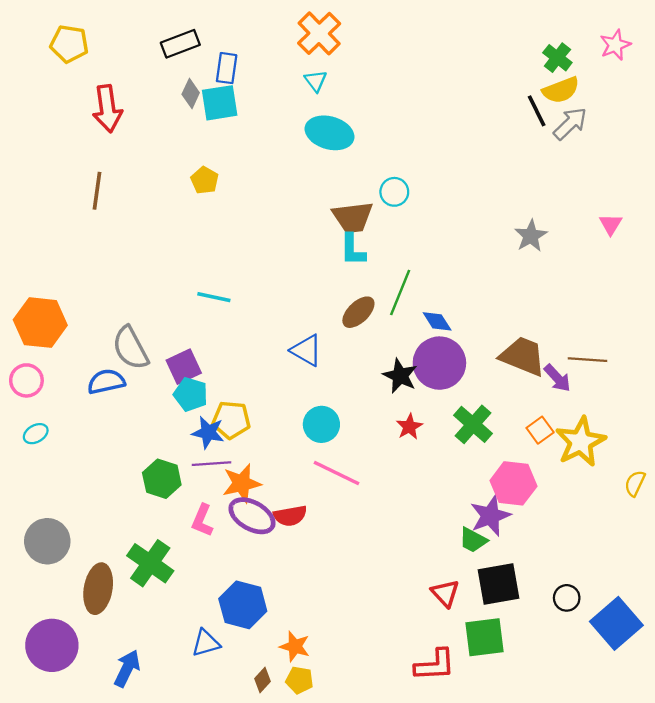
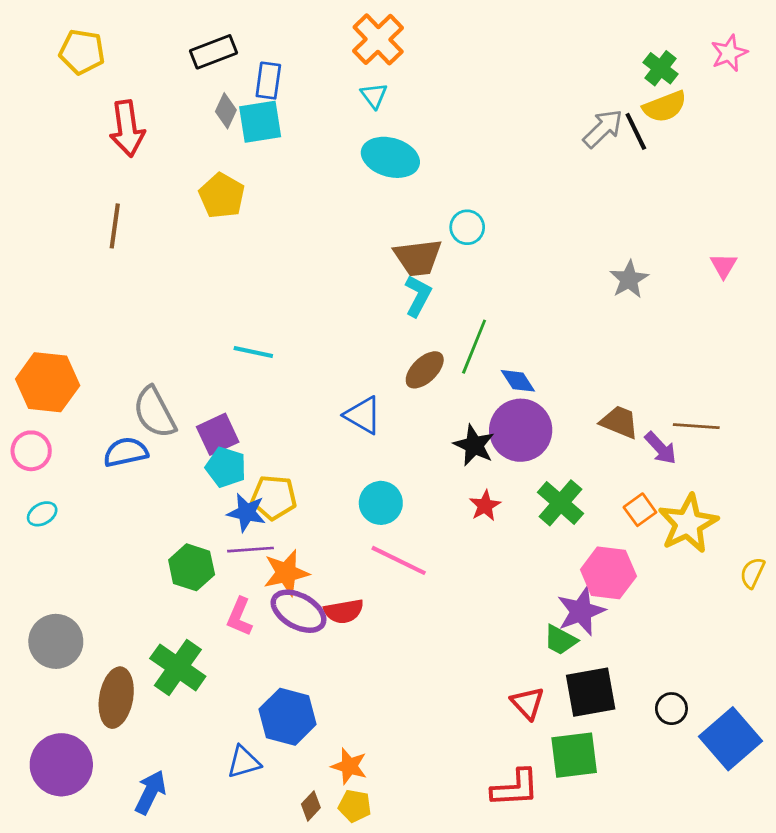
gray arrow: (570, 124) -> (603, 129), moved
yellow pentagon: (205, 180) -> (222, 196), moved, size x1.4
cyan L-shape: (353, 250) -> (418, 296), turned -152
brown trapezoid: (523, 356) -> (619, 422), size x0.7

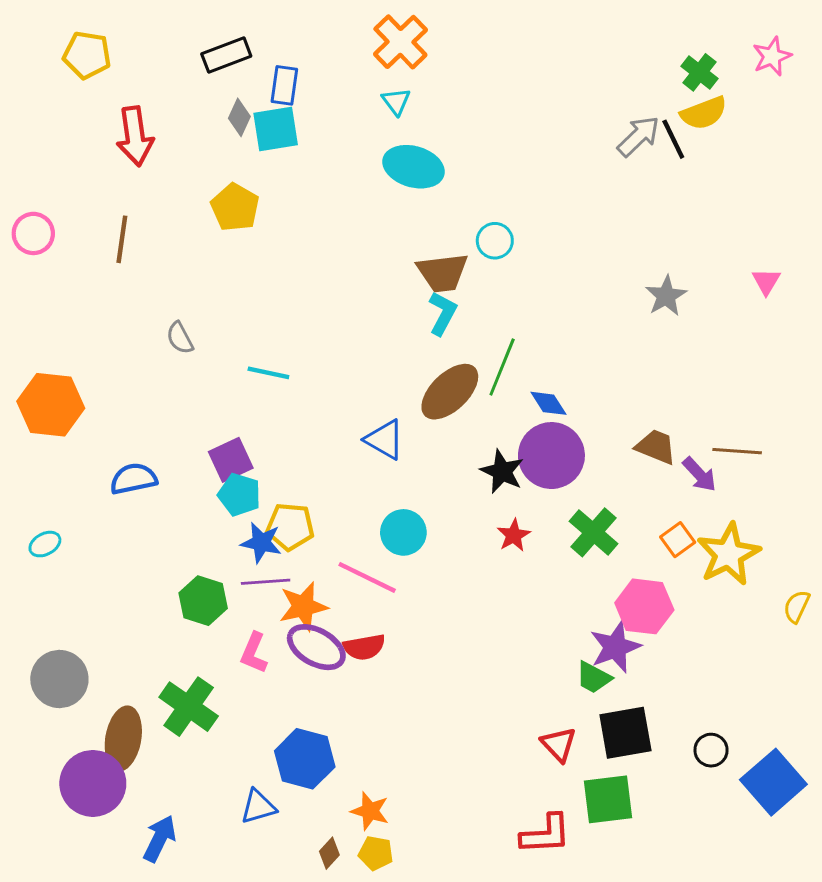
brown ellipse: (425, 370) -> (450, 392), size x1.4
gray semicircle: (155, 412) -> (180, 338), moved, size x0.6
pink circle: (31, 451) -> (33, 233), moved
pink line: (399, 560) -> (367, 577), moved
purple circle: (61, 765) -> (93, 783), moved

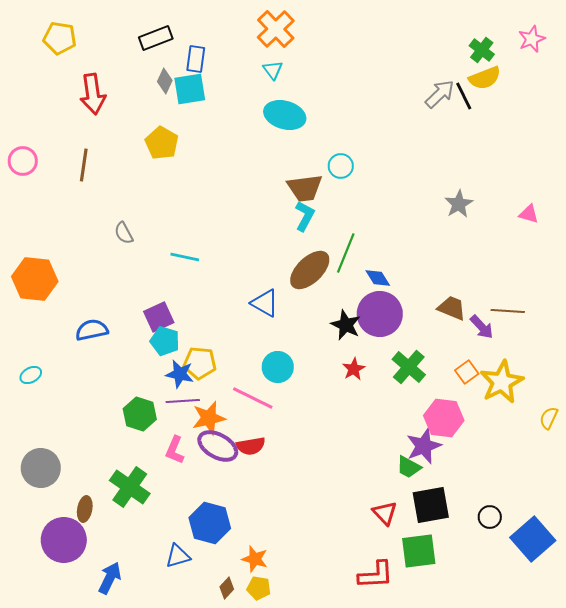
pink triangle: (766, 281) -> (529, 214), moved, turned -45
brown ellipse: (123, 738) -> (85, 509), size x0.6

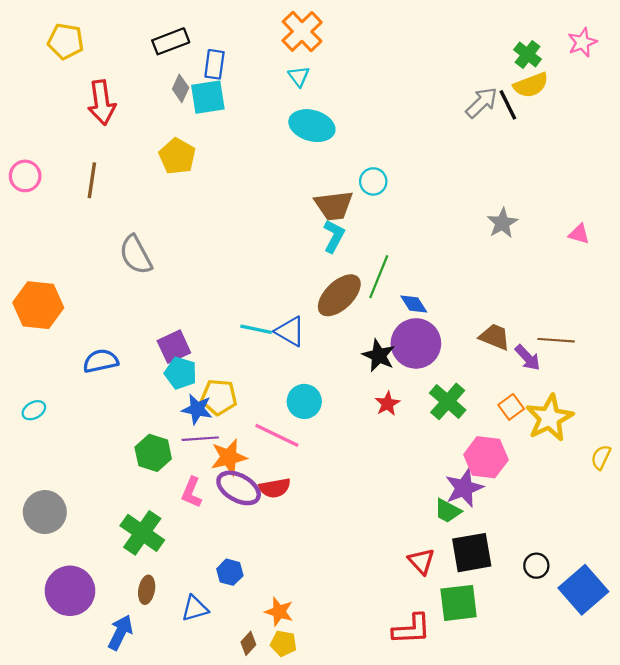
gray semicircle: (124, 233) -> (136, 255), size x1.6
cyan line: (185, 257) -> (256, 329), moved
brown ellipse: (85, 509) -> (147, 590), moved
blue hexagon: (210, 523) -> (230, 572), size x0.6

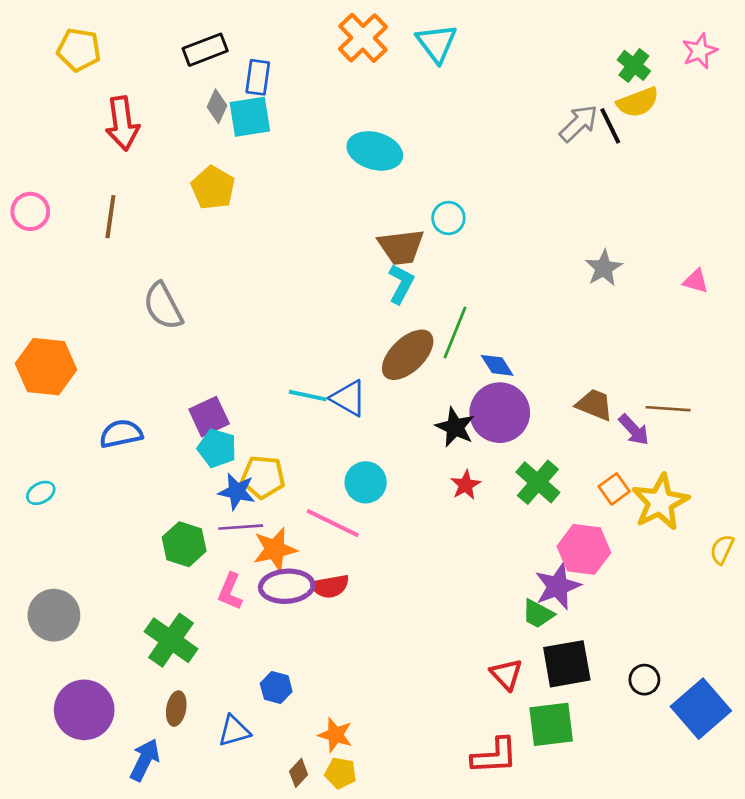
cyan triangle: (299, 76) -> (437, 43), moved, size x1.6
purple ellipse: (239, 488) -> (287, 586), turned -33

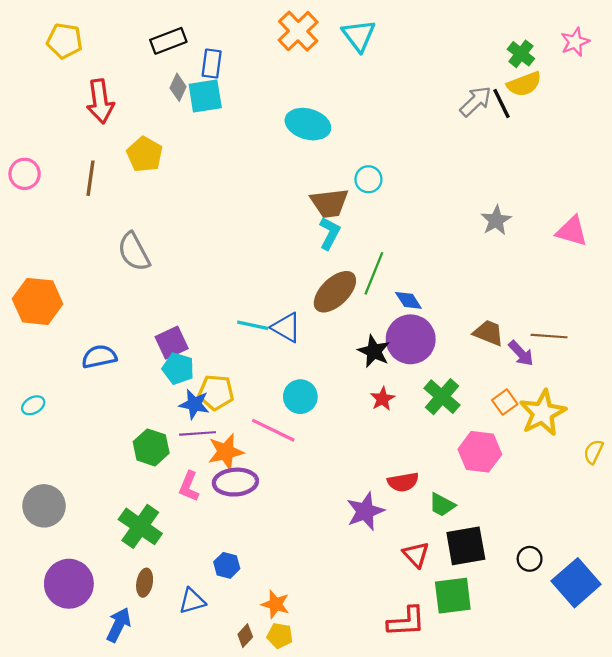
yellow pentagon: (213, 188) -> (145, 154), moved
pink triangle: (696, 281) -> (572, 231), size x1.5
red semicircle: (330, 586) -> (403, 482), moved
purple star: (558, 586) -> (365, 511), moved

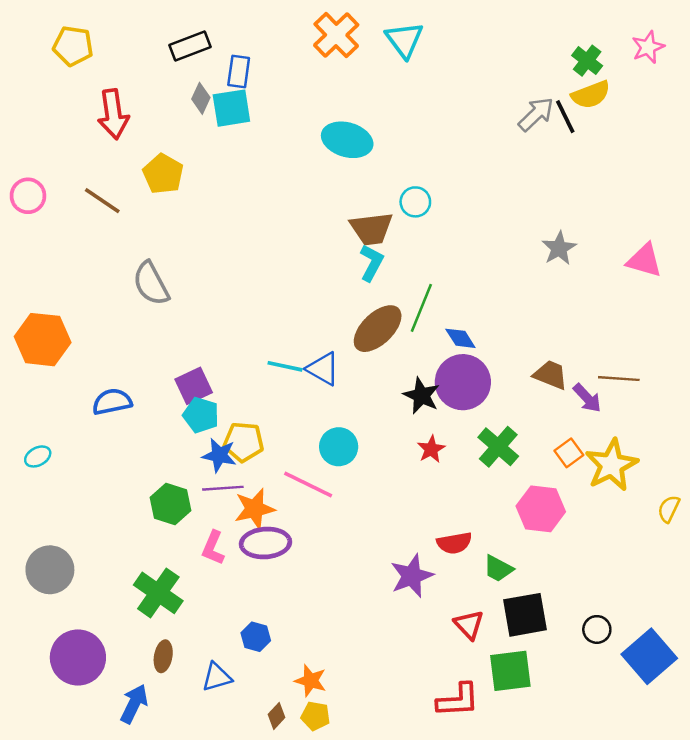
brown line: (91, 178) -> (102, 201), turned -64

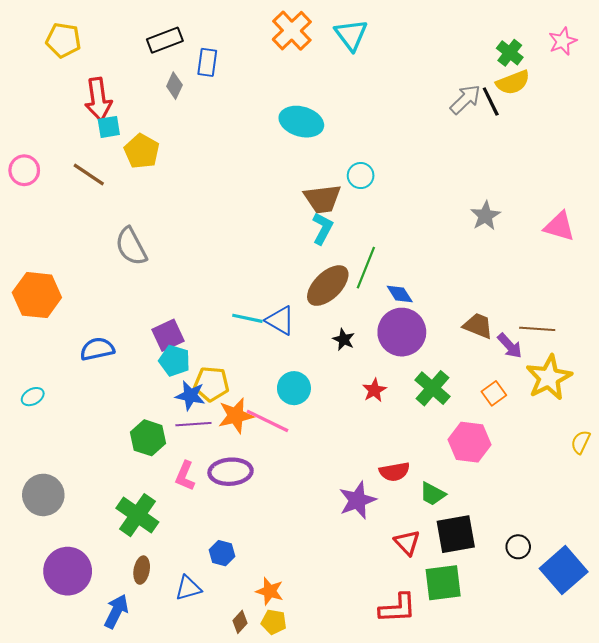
cyan square: (231, 108) -> (109, 127), moved, size x0.7
black star: (421, 396) -> (344, 339), moved, size x0.7
yellow star: (611, 465) -> (549, 378), moved
orange star: (255, 509) -> (236, 416), moved

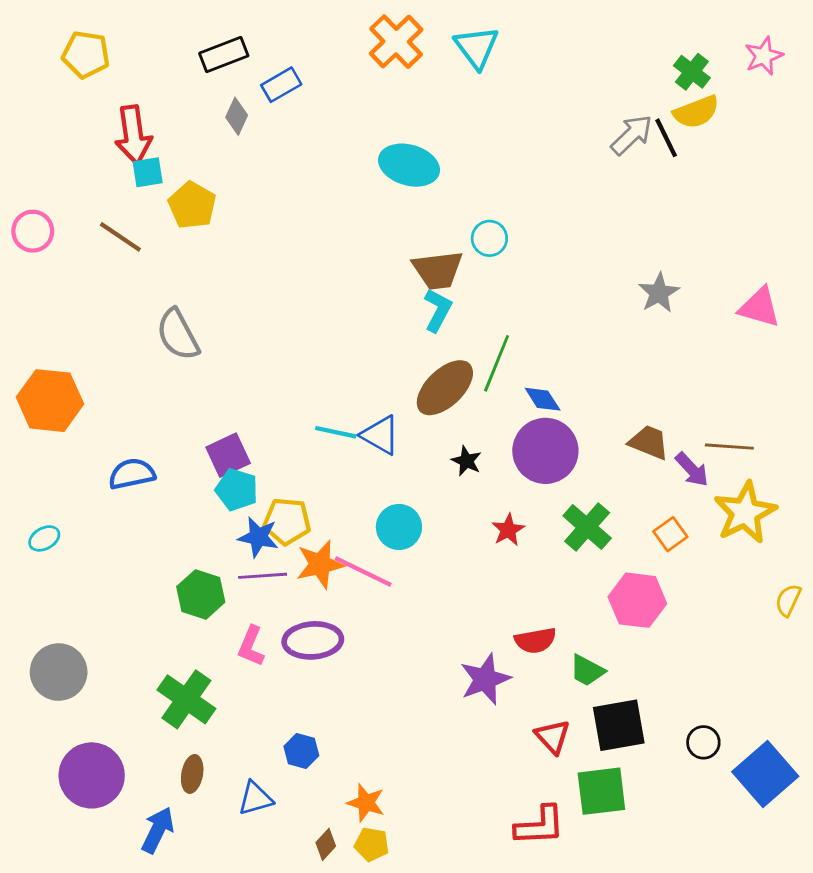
blue rectangle: (207, 62) -> (281, 85), turned 52

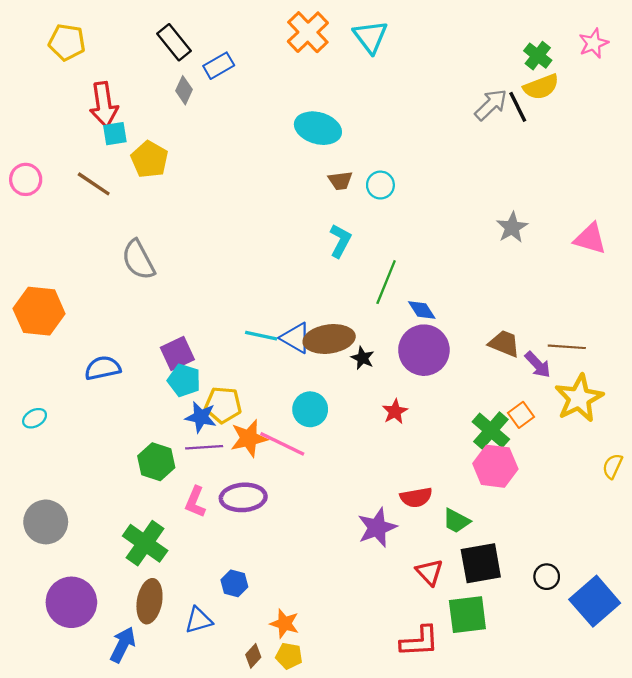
black rectangle: (224, 54) -> (174, 42), turned 72
brown trapezoid: (438, 270) -> (340, 181), moved, size x0.6
brown ellipse: (445, 388) -> (329, 339), moved, turned 36
green cross: (587, 527) -> (491, 430), moved
brown ellipse: (192, 774) -> (149, 601), size x1.5

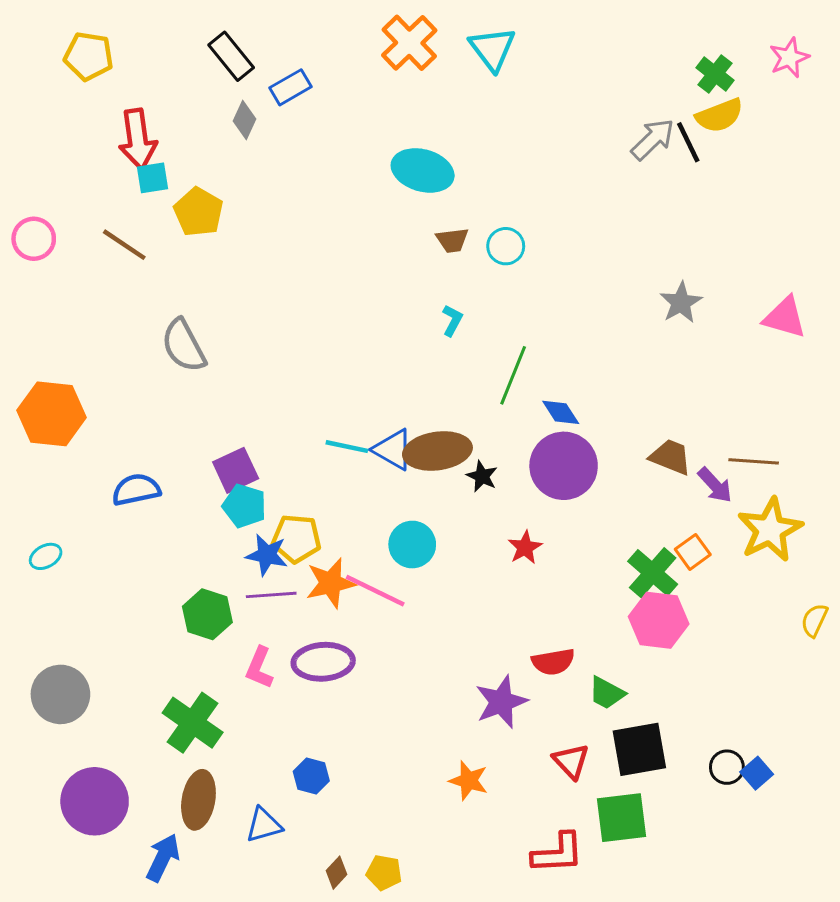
cyan L-shape: (340, 241) -> (452, 320), size x0.7
blue square: (595, 601) -> (757, 773), moved, size x0.5
orange star: (284, 624) -> (469, 781), moved

